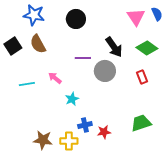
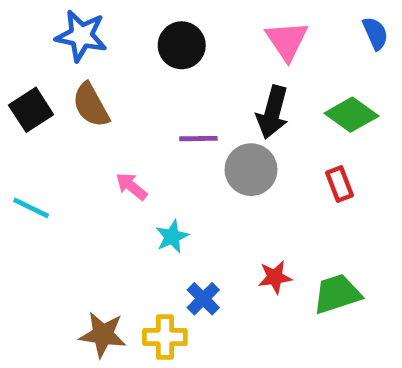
pink triangle: (136, 17) -> (287, 41), moved
black arrow: (114, 47) -> (273, 112), turned 50
cyan line: (27, 84) -> (31, 208), moved, turned 35
blue cross: (85, 125) -> (203, 299), turned -32
red star: (104, 132) -> (275, 277), moved

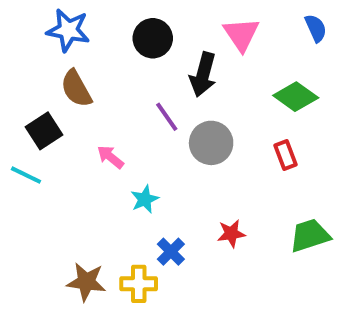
black square: (31, 110) -> (44, 131), moved
black arrow: (273, 112) -> (203, 74), moved
purple line: (198, 139) -> (167, 117), turned 56
green trapezoid: (337, 294) -> (310, 235), moved

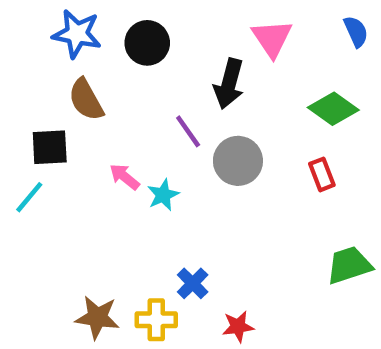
black circle: (153, 38) -> (147, 43), moved
black square: (44, 131) -> (50, 147), turned 30
cyan line: (26, 175) -> (29, 197), turned -76
cyan star: (145, 199) -> (163, 195), moved
red star: (231, 233) -> (238, 326), moved

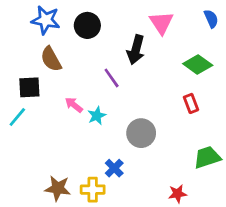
gray circle: (238, 161) -> (141, 133), moved
red star: (238, 326) -> (177, 194), moved

